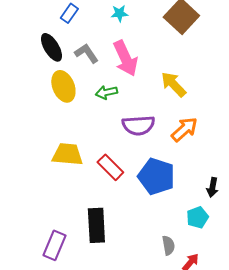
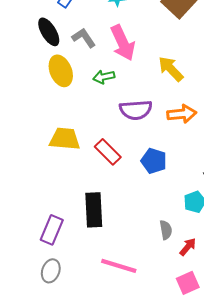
orange arrow: (184, 129) -> (182, 114), turned 36
blue pentagon: (156, 176) -> (154, 161), size x0.7

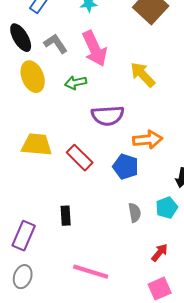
orange arrow: (182, 114) -> (148, 140), moved
black rectangle: (94, 210) -> (66, 216), size x0.6
gray semicircle: (166, 230) -> (135, 213), moved

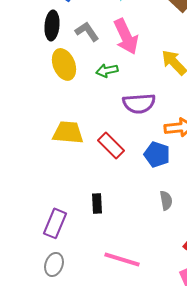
black ellipse: (21, 38) -> (52, 25), turned 36

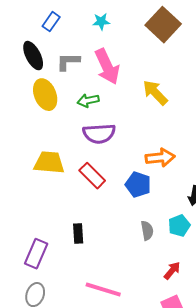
black ellipse: (52, 25) -> (33, 56), turned -32
gray L-shape: (87, 31) -> (68, 62), turned -55
purple semicircle: (139, 103) -> (99, 134), moved

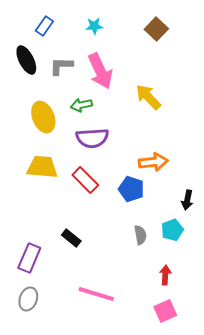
brown square: (163, 25) -> (156, 29), size x0.7
yellow ellipse: (45, 95) -> (43, 117), moved
black rectangle: (78, 234) -> (71, 238), turned -48
red arrow: (172, 271) -> (165, 275), turned -36

